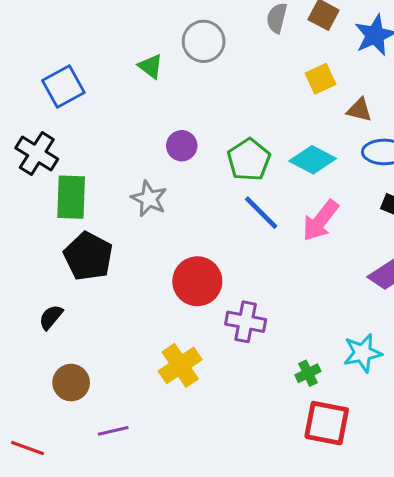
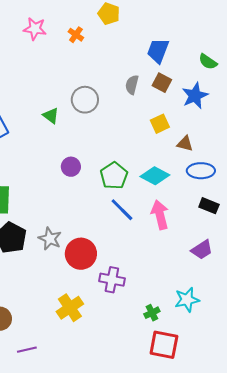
gray star: (149, 199) -> (50, 239), moved
pink arrow: (320, 221) -> (160, 215), turned 128

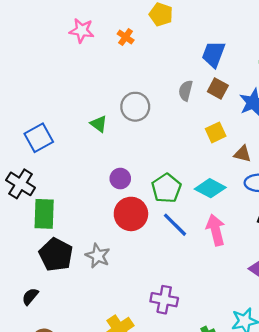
red circle: (81, 254) -> (131, 214), moved

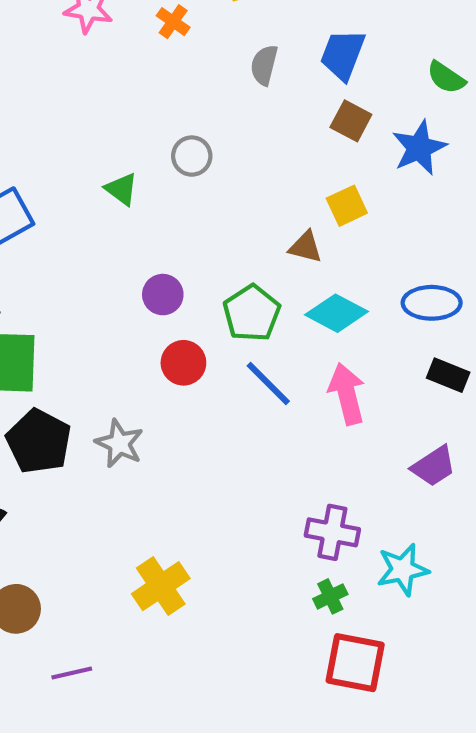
gray semicircle: (186, 91) -> (264, 65), moved
gray circle: (135, 107) -> (192, 156), size x0.7
brown triangle: (242, 154) -> (305, 247), moved
red circle: (131, 214) -> (183, 363), size x0.7
purple cross: (164, 300) -> (332, 532), moved

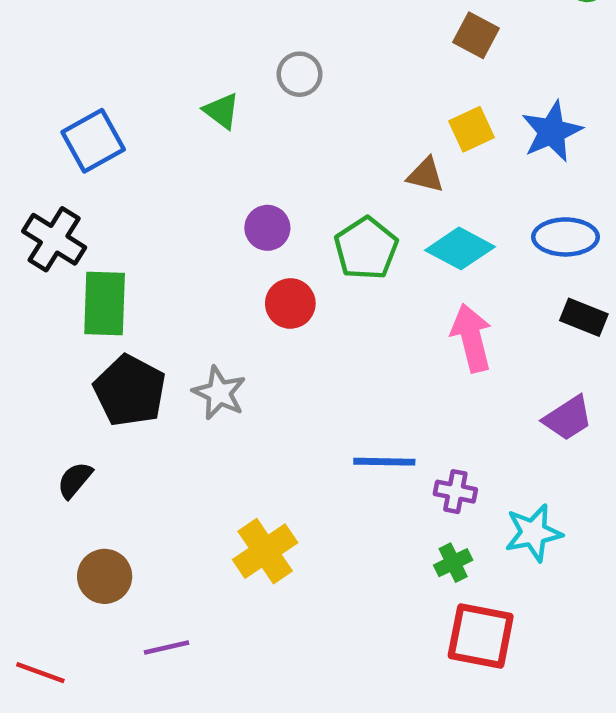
blue star: (419, 148) -> (552, 132), moved
blue line: (268, 383) -> (384, 462), moved, turned -44
purple cross: (332, 532) -> (455, 492), size x0.7

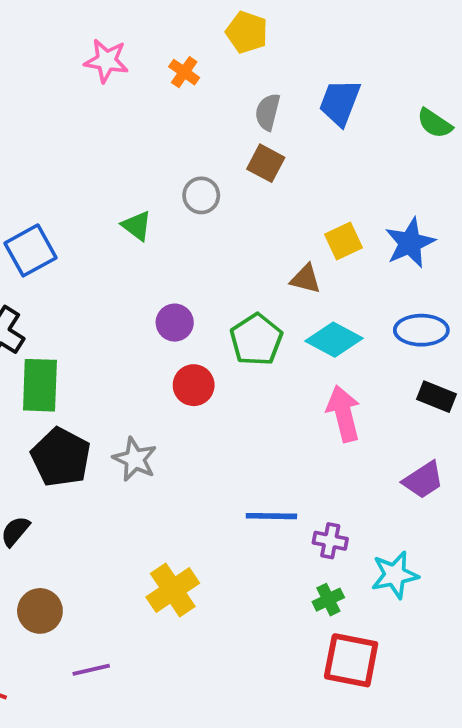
brown square: (476, 35) -> (266, 163), moved

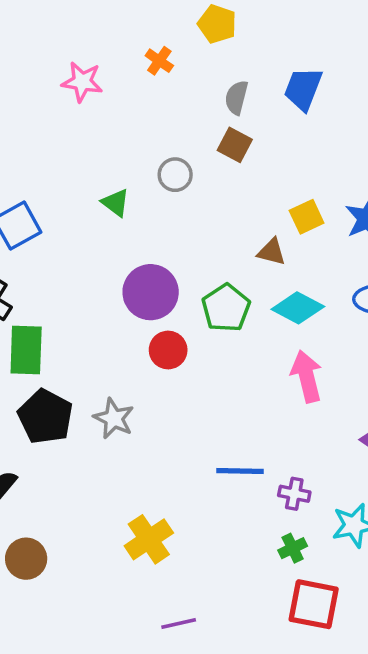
pink star: (106, 61) -> (82, 82), moved
purple circle: (175, 323) -> (151, 292), size x1.6
purple line: (91, 670) -> (179, 624), moved

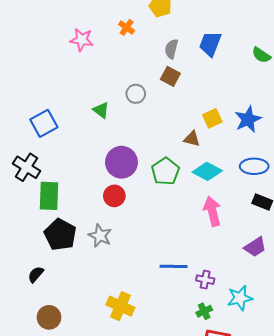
red circle: (168, 350) -> (114, 196), moved
yellow cross: (149, 539) -> (120, 306), turned -32

